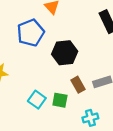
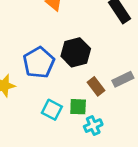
blue pentagon: (31, 33) -> (39, 63), moved
cyan cross: (90, 118) -> (93, 126), moved

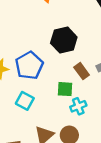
blue pentagon: (39, 63) -> (29, 65), moved
cyan square: (52, 110) -> (25, 101), moved

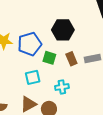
green square: (65, 89) -> (49, 58), moved
cyan square: (25, 101) -> (33, 77), moved, turned 35

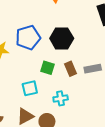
blue pentagon: (30, 44) -> (28, 38), moved

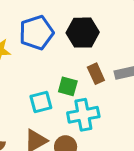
green square: (47, 68) -> (68, 86), moved
cyan cross: (61, 98) -> (83, 115), size x1.5

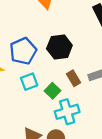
green square: (68, 86) -> (52, 91), turned 35
cyan square: (41, 102) -> (29, 82), moved

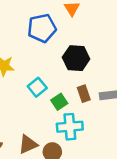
blue pentagon: (23, 51) -> (42, 28), moved
cyan square: (29, 82) -> (37, 87), turned -30

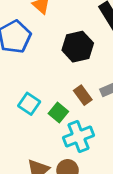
black hexagon: (76, 58) -> (78, 47), moved

